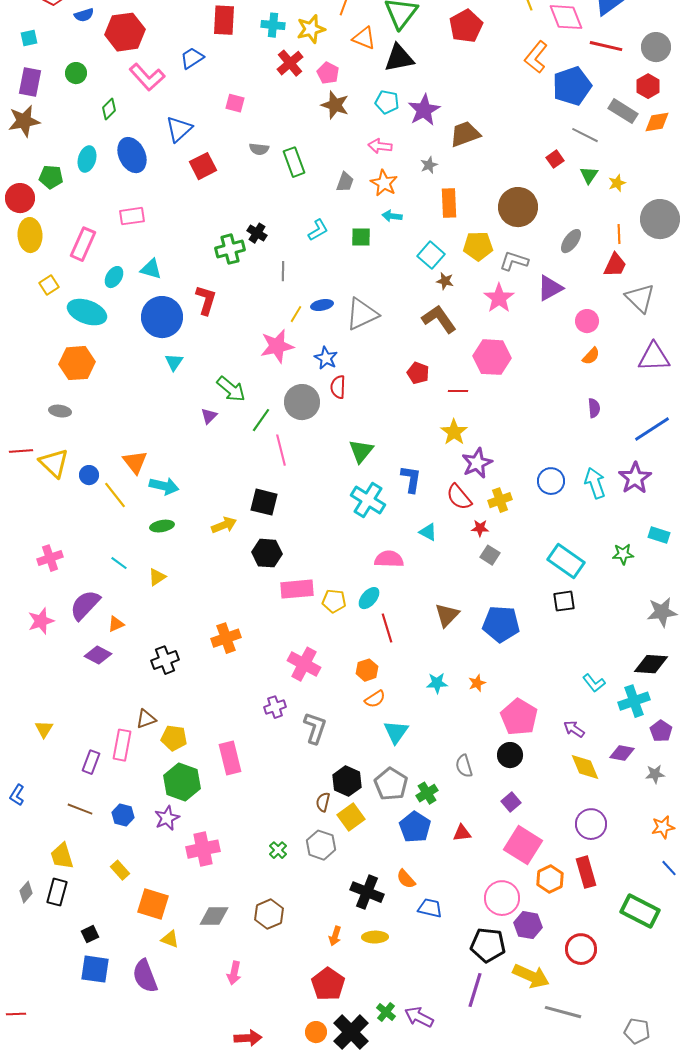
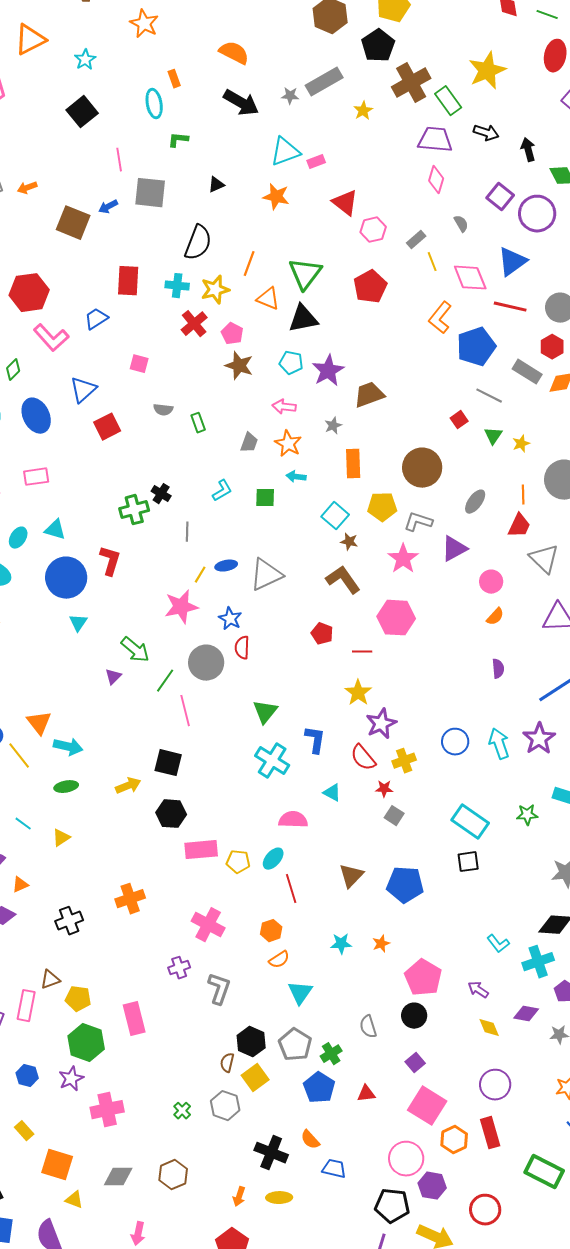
green rectangle: (294, 162) -> (198, 423), size x0.7
yellow diamond: (585, 767) -> (489, 1028), size x0.7

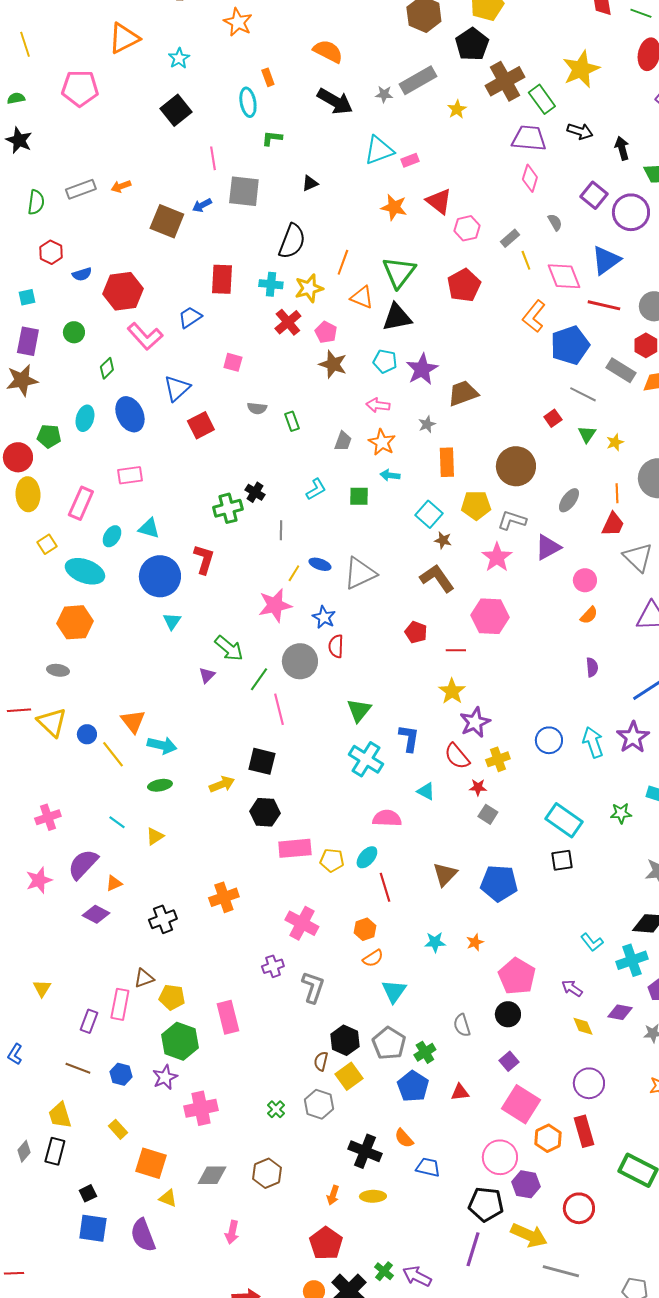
orange star: (276, 197) -> (394, 207), moved
blue ellipse: (226, 566) -> (320, 564), turned 30

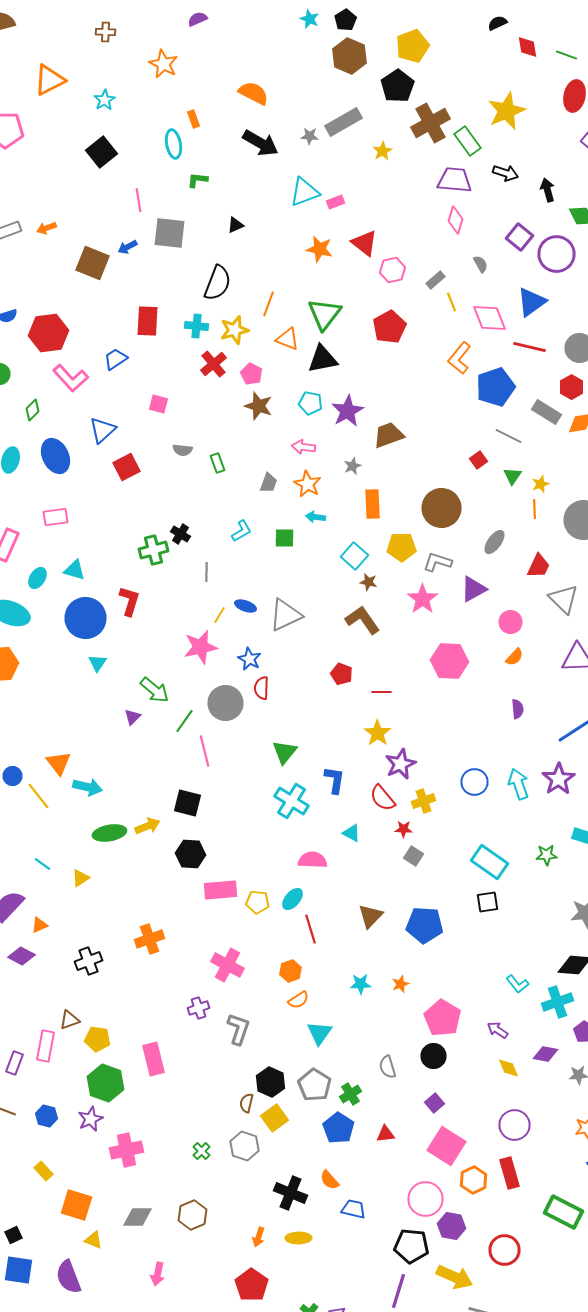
orange line: (617, 493) -> (534, 509), moved
pink hexagon: (490, 616) -> (450, 661), moved
green ellipse: (160, 785) -> (110, 833), moved, size x1.4

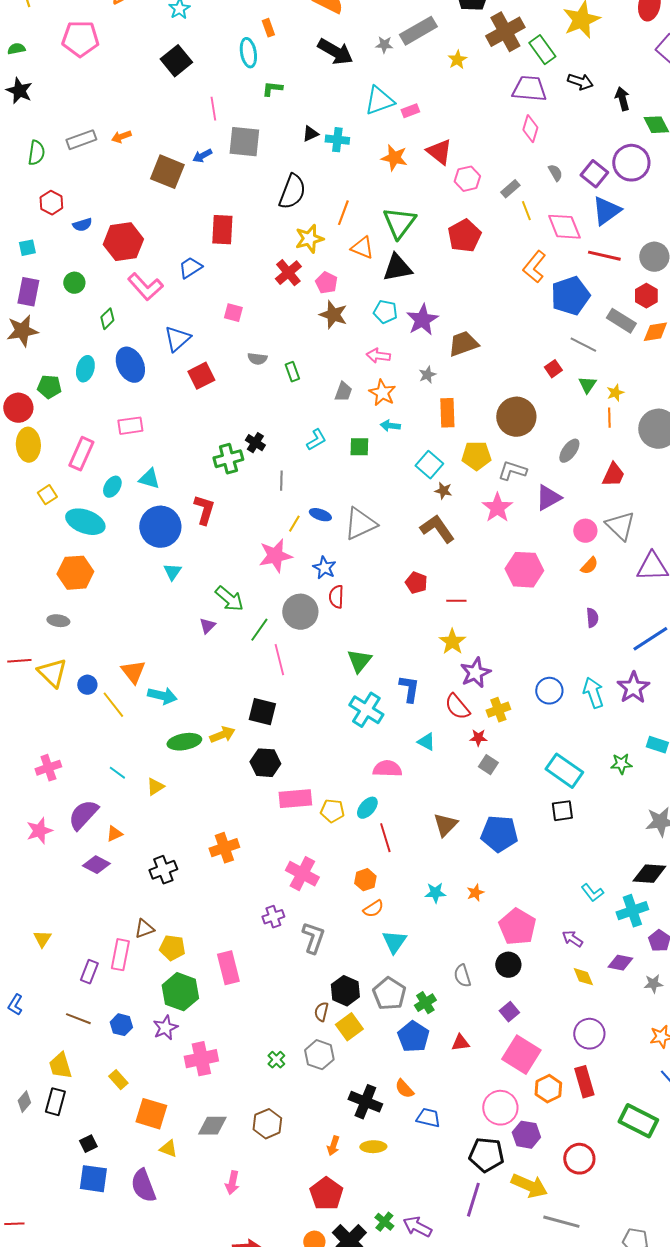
purple square: (520, 237) -> (594, 174), moved
cyan cross: (196, 326) -> (337, 140), moved
gray triangle: (564, 599) -> (620, 526), moved

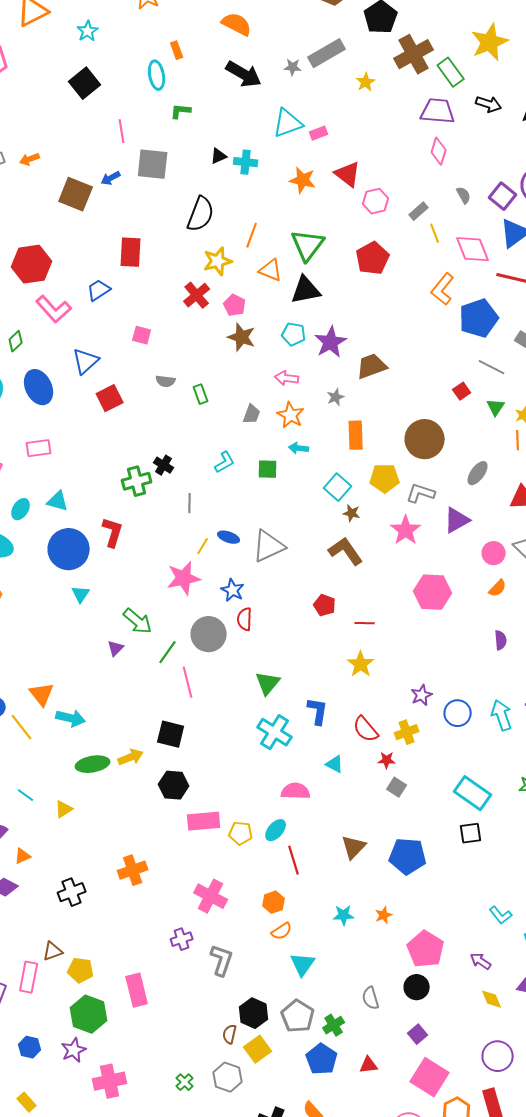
purple star: (475, 673) -> (422, 695), moved, size x0.7

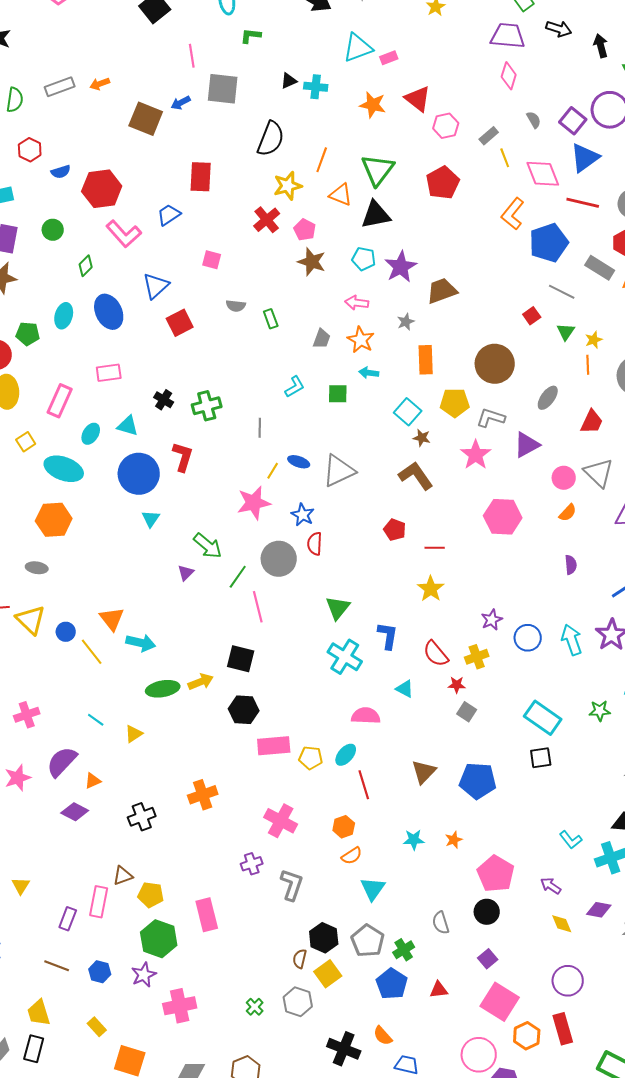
black cross: (164, 465) -> (164, 400), moved

